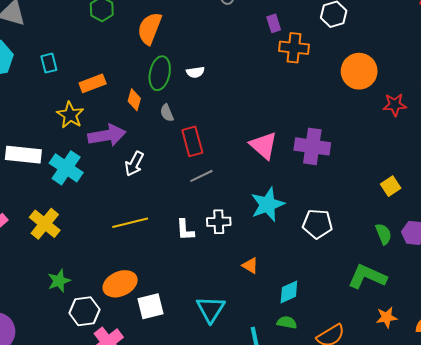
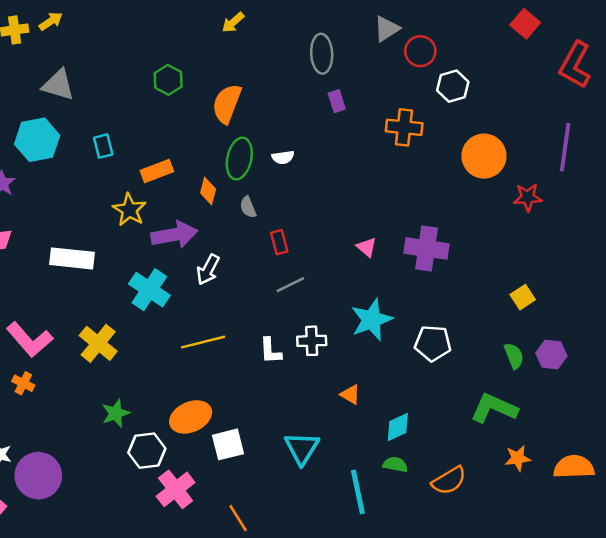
purple rectangle: (274, 23) -> (337, 101), moved
red rectangle: (192, 141) -> (279, 242), size x0.7
pink triangle: (263, 145) -> (367, 247), size x0.6
cyan cross: (66, 168) -> (149, 290), moved

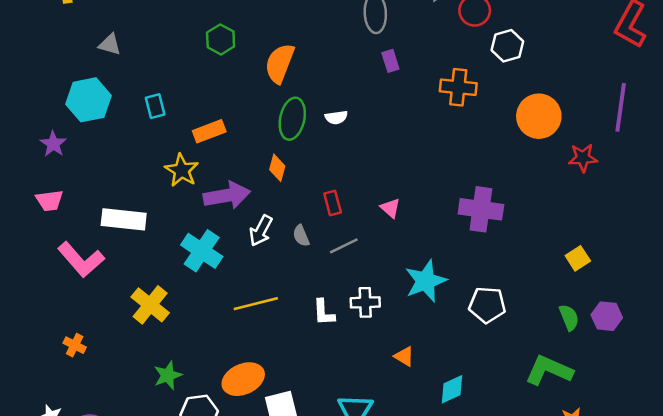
gray triangle: (58, 85) -> (110, 44), size x0.7
orange diamond: (208, 191) -> (277, 168), moved
gray semicircle: (248, 207) -> (301, 236), moved
pink triangle: (367, 247) -> (390, 208), moved
pink L-shape: (30, 340) -> (81, 260), moved

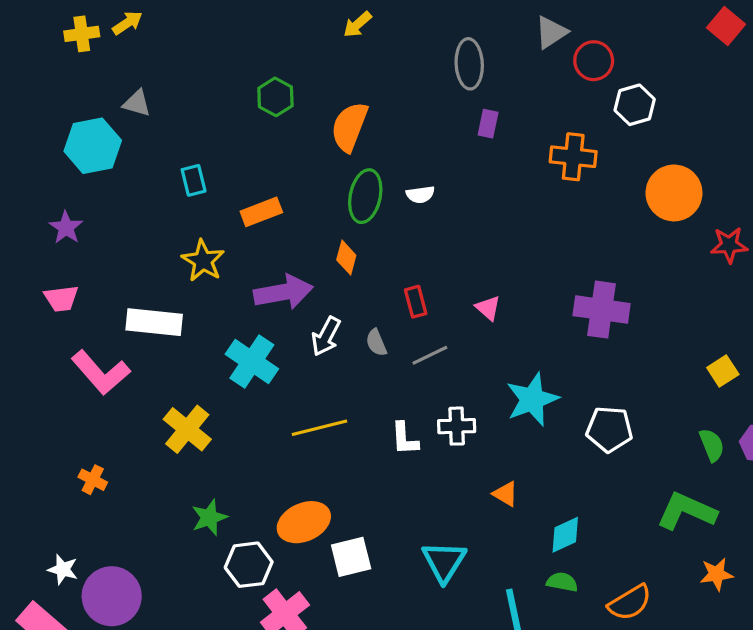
purple rectangle: (390, 61) -> (488, 124), turned 30
cyan hexagon: (88, 100) -> (93, 146), moved
yellow star: (182, 170) -> (203, 261), moved

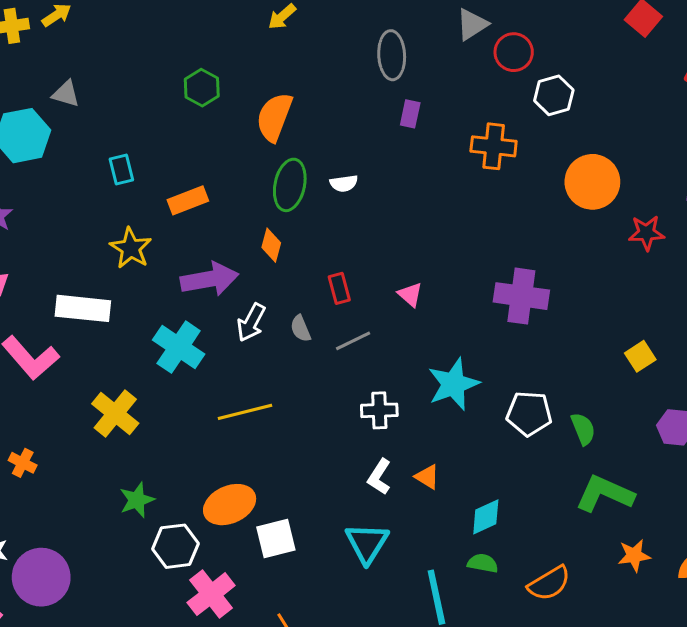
white L-shape: (405, 439) -> (379, 477), moved, turned 36
green semicircle: (712, 445) -> (583, 429), moved

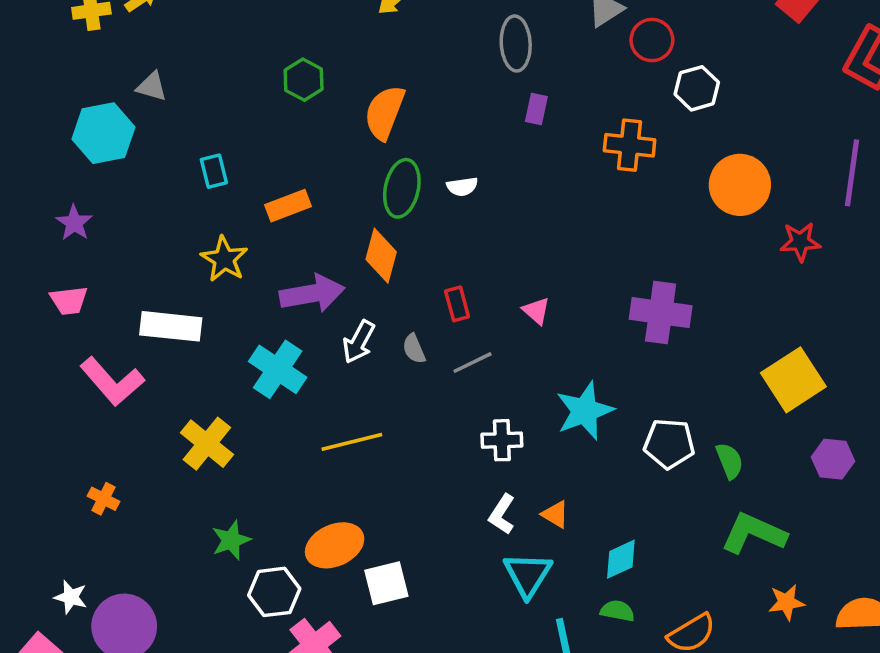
orange diamond: (271, 245) -> (381, 256), size x1.4
yellow square: (640, 356) -> (793, 380), size x1.8
cyan triangle: (367, 543) -> (528, 575), moved

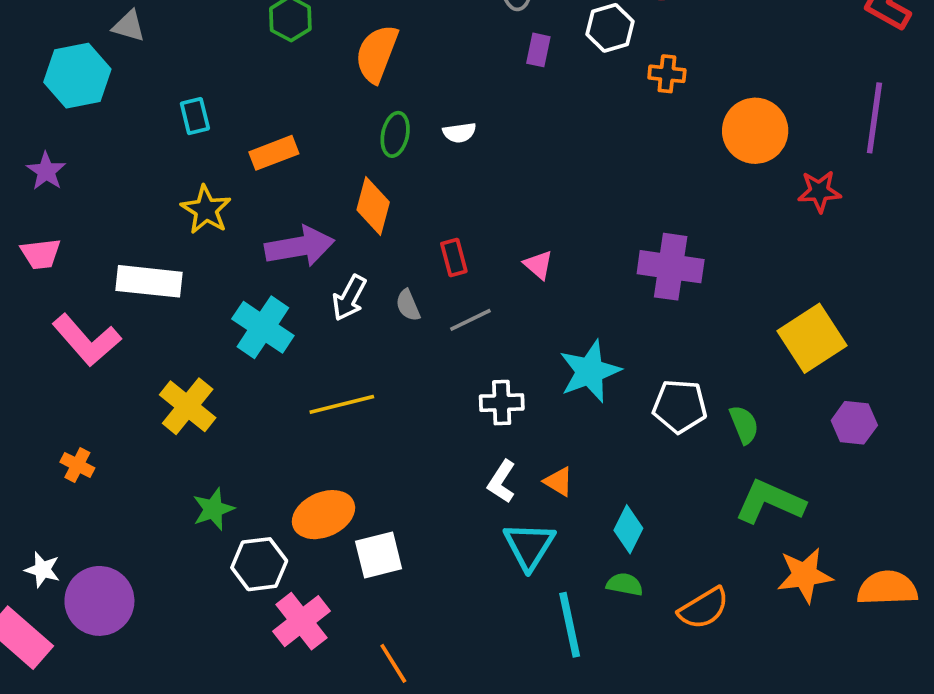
white hexagon: (697, 88) -> (610, 28), moved
orange cross: (630, 145) -> (667, 74), moved, size x0.7
green ellipse: (402, 188) -> (395, 134), size x0.7
cyan diamond: (621, 559) -> (628, 529), turned -39
orange star: (786, 602) -> (805, 575), size x1.4

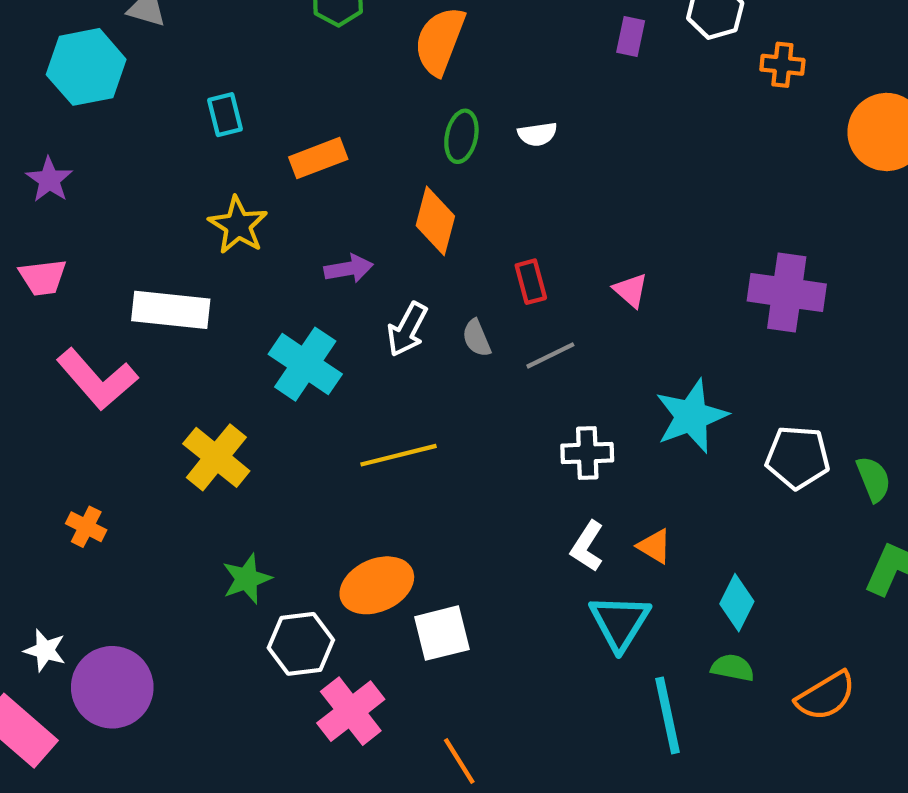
purple arrow: (300, 246) -> (349, 269), size x0.6

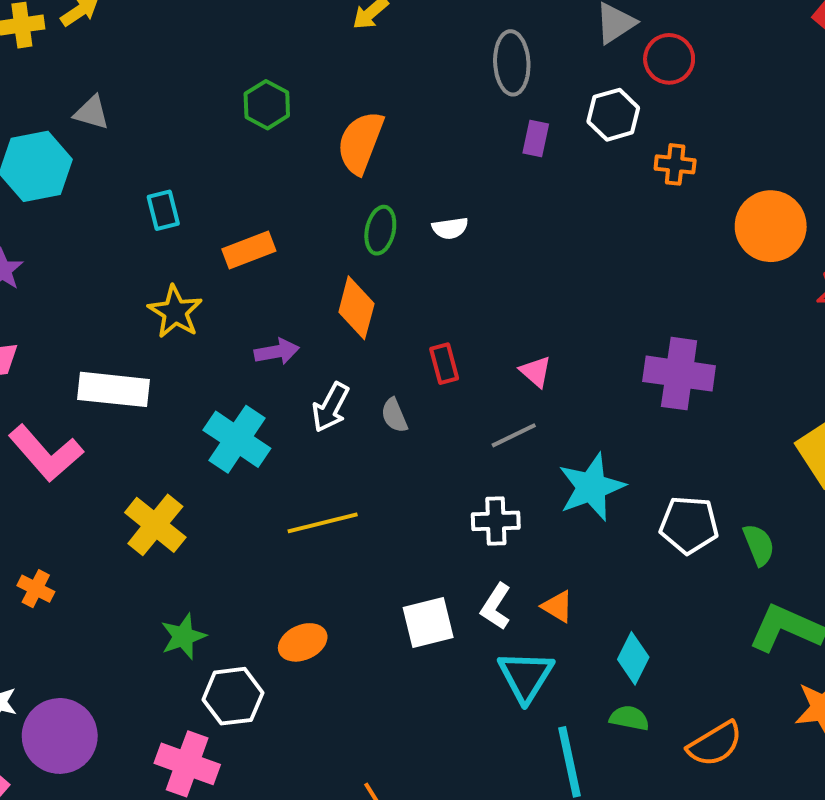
gray line: (550, 355) -> (514, 435), moved
orange ellipse: (377, 585) -> (303, 642), size x0.7
white square: (442, 633) -> (428, 622), moved
pink cross: (351, 711) -> (187, 764), moved, turned -32

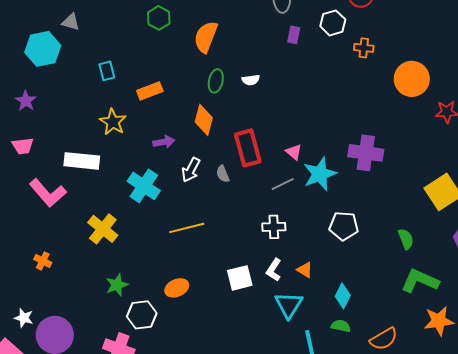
red rectangle: (444, 364) -> (248, 148), size x1.8
cyan star: (591, 487) -> (320, 174), moved
white pentagon: (689, 525) -> (344, 226), moved

